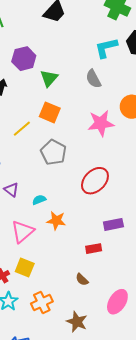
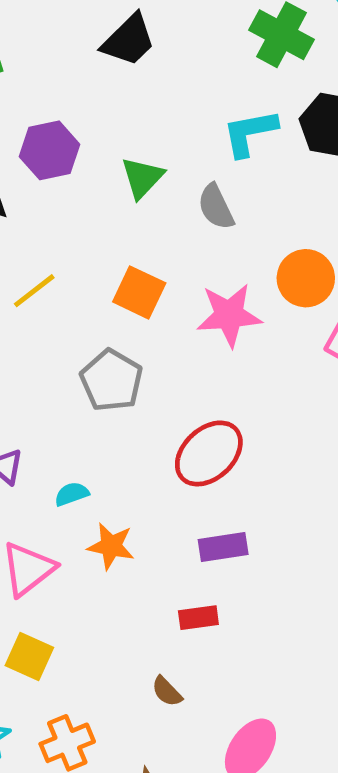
green triangle: (49, 78) -> (142, 178), moved
orange square: (50, 112) -> (139, 292), moved
yellow line: (22, 129) -> (34, 291), moved
purple rectangle: (113, 224) -> (223, 547), moved

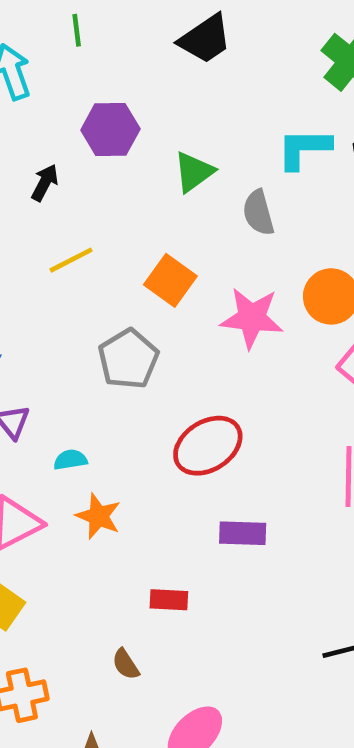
purple rectangle: (223, 547) -> (243, 533), moved

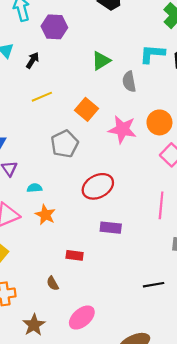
purple hexagon: (110, 130) -> (54, 27), moved

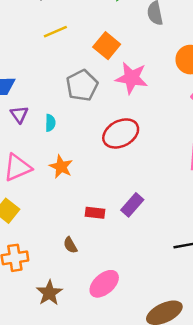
pink star: (122, 129) -> (132, 78), moved
cyan semicircle: (35, 188) -> (50, 123), moved, turned 96
purple rectangle: (111, 228) -> (132, 205), moved, turned -54

